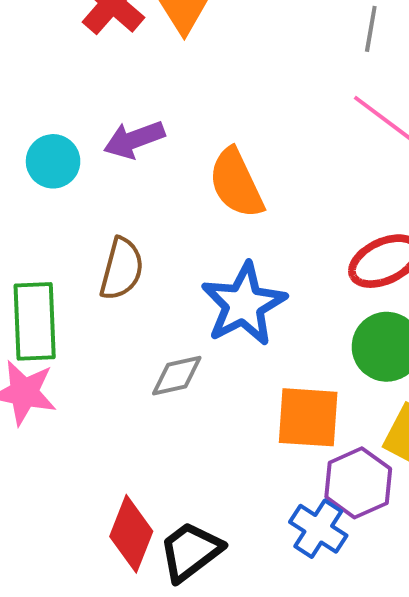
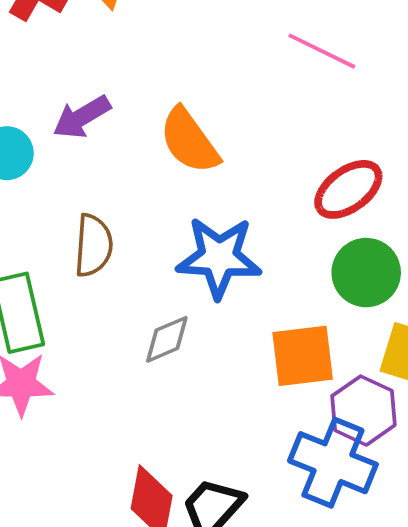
blue star: (244, 304) -> (219, 257), turned -30
blue cross: (318, 529) -> (333, 463), size x1.5

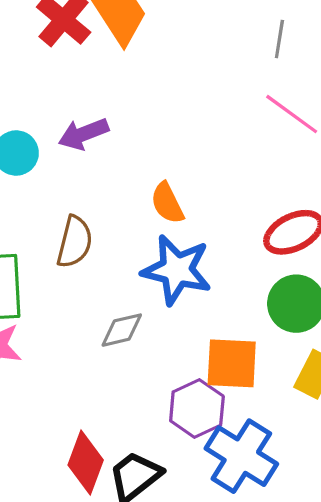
orange semicircle: (189, 141) -> (167, 203), moved, size x0.7
purple hexagon: (363, 411) -> (197, 408), moved

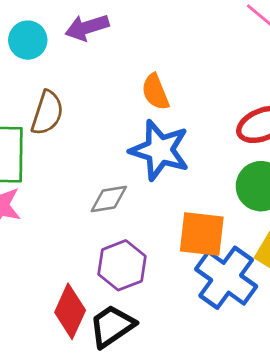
brown semicircle: (75, 242) -> (47, 113), moved
purple hexagon: (197, 408) -> (122, 265), moved
blue cross: (241, 456) -> (226, 278), moved

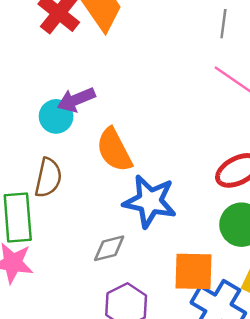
cyan circle: (28, 40) -> (56, 116), moved
orange semicircle: (155, 92) -> (114, 150), moved, size x1.4

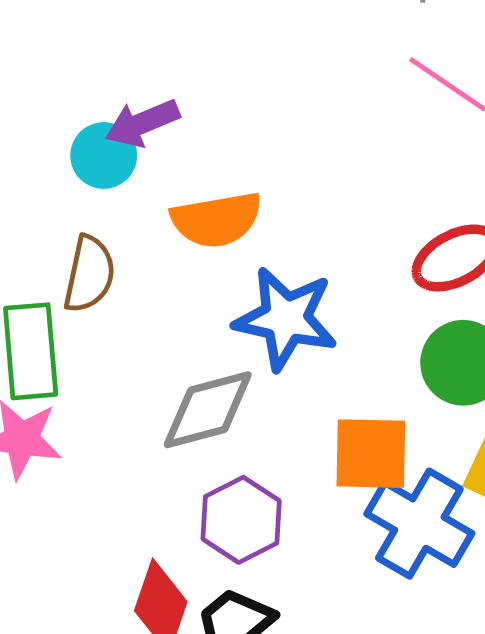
orange semicircle: (114, 150) -> (216, 220), turned -72
gray diamond: (109, 248) -> (208, 410), size x1.5

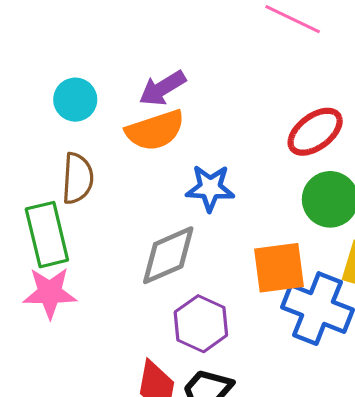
purple arrow: (142, 123) -> (162, 88), moved
blue star: (286, 319) -> (210, 188), size x0.7

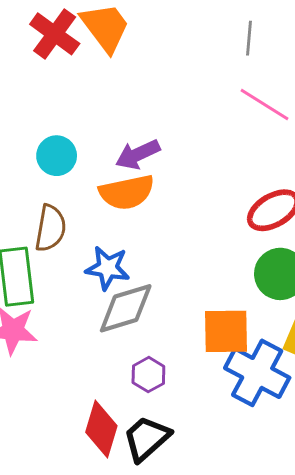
blue star: (210, 188) -> (108, 268), moved
purple hexagon: (201, 324) -> (148, 375), size x0.7

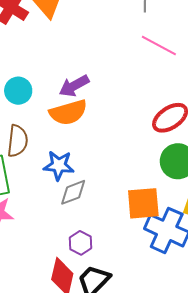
gray diamond: (126, 308) -> (73, 192), size x0.7
purple hexagon: (148, 375) -> (80, 243), moved

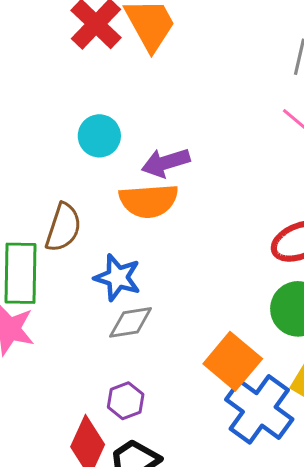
cyan circle: (18, 91) -> (99, 136), moved
orange square: (143, 203) -> (233, 361), turned 33

